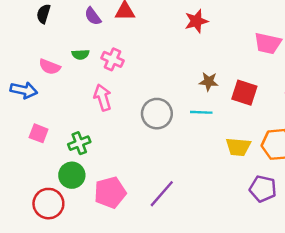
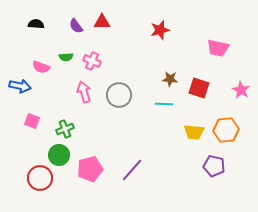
black semicircle: (44, 14) -> (36, 24), turned 77
gray circle: (157, 114) -> (119, 95), moved

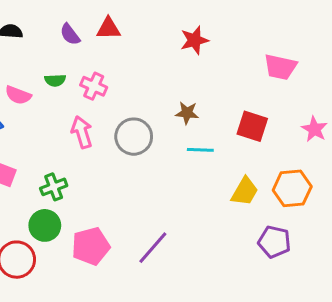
brown star: (170, 79) -> (187, 113), moved
yellow trapezoid: (194, 132) -> (245, 191), turned -65

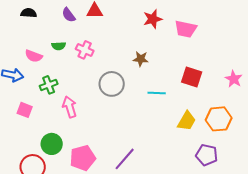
pink trapezoid: (280, 67) -> (186, 29), moved
brown star: (187, 113) -> (141, 59), moved
pink arrow: (82, 132) -> (70, 107), moved
green cross: (54, 187) -> (49, 85), moved

